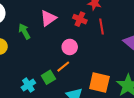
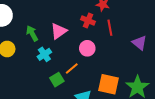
pink triangle: (48, 18) -> (59, 31), moved
pink circle: (70, 47) -> (87, 48), moved
cyan cross: (28, 85) -> (44, 54), moved

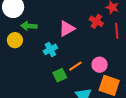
green arrow: (32, 33) -> (29, 26), moved, turned -63
pink circle: (87, 48) -> (100, 65), moved

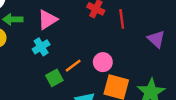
pink triangle: (67, 28) -> (47, 20), moved

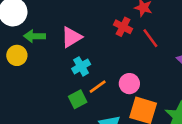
red line: (122, 19) -> (150, 38), turned -30
cyan cross: (41, 47) -> (81, 66), moved

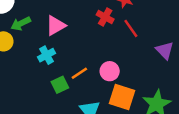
green arrow: (35, 36) -> (21, 24), turned -30
cyan cross: (81, 66) -> (47, 55), moved

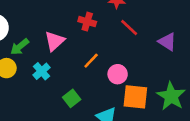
red cross: (105, 17) -> (87, 22), moved
cyan cross: (47, 55) -> (42, 71), moved
orange line: (79, 73) -> (91, 61), moved

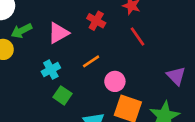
purple triangle: (167, 42) -> (176, 76), moved
cyan cross: (42, 71) -> (51, 70), moved
green square: (72, 98) -> (62, 95), turned -30

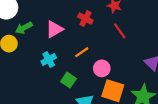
green square: (62, 95) -> (69, 80), moved

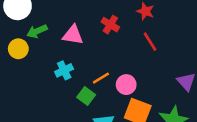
pink triangle: (54, 29) -> (73, 35), turned 36
orange line: (82, 52) -> (101, 78), moved

